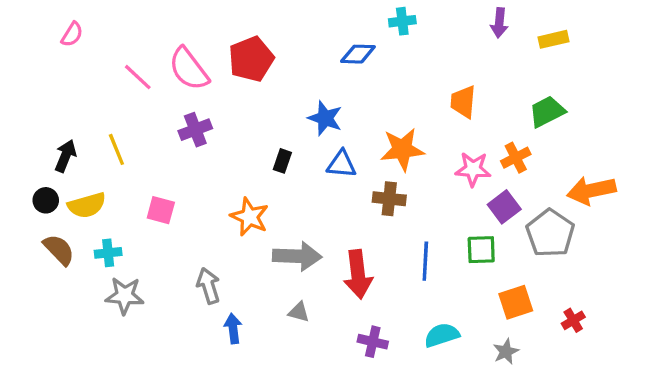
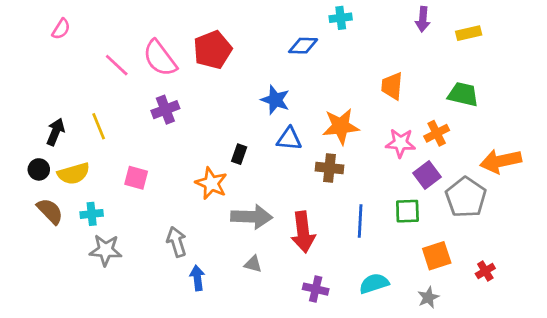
green trapezoid: (547, 112) -> (463, 94), turned 40
black rectangle: (282, 161) -> (239, 154), moved

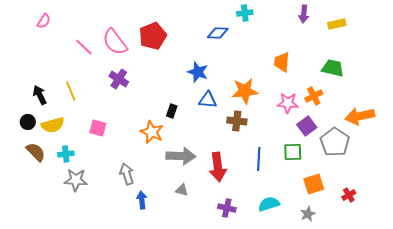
purple cross: (165, 110) -> (119, 79), turned -36
black arrow: (55, 132) -> (40, 95), turned -48

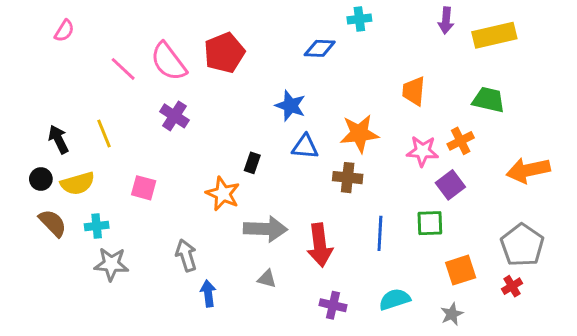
yellow rectangle: (337, 24) -> (494, 35), size x1.6
gray pentagon: (335, 142) -> (522, 245), moved

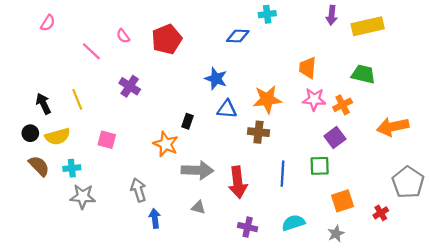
pink semicircle: (169, 62) -> (123, 36), moved, size x0.5
pink star: (422, 151) -> (314, 99), moved
gray pentagon: (522, 245) -> (408, 182), moved

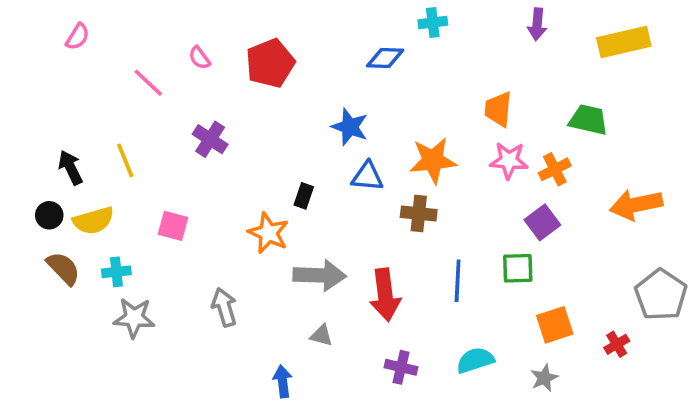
yellow rectangle: (368, 26) -> (624, 42), moved
blue arrow: (155, 218) -> (283, 381), moved

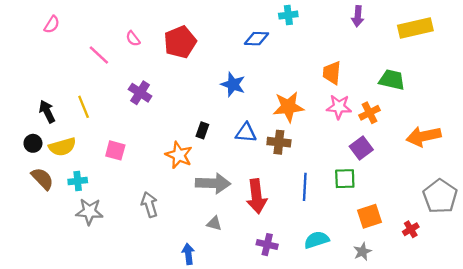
blue triangle: (367, 176) -> (246, 133), moved

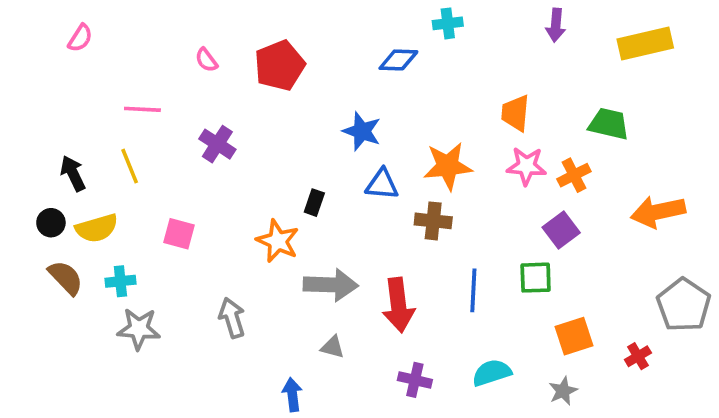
pink line: (99, 55) -> (142, 109), moved, turned -40
blue triangle: (246, 133) -> (382, 184), moved

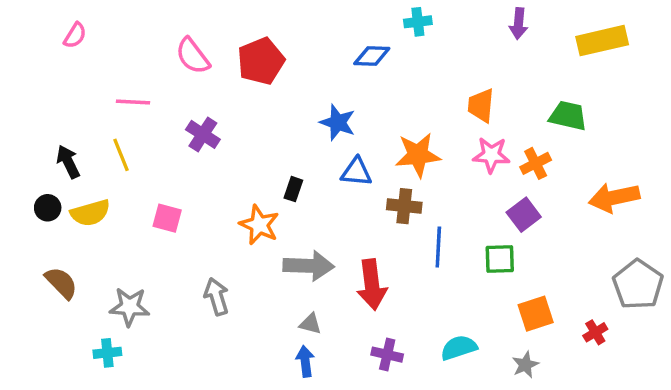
pink semicircle: (206, 60) -> (193, 56), size x1.6
brown semicircle: (66, 278) -> (61, 283), moved
cyan cross: (120, 281) -> (107, 353), moved
blue line: (473, 290) -> (438, 247), moved
blue arrow: (292, 395) -> (305, 361), moved

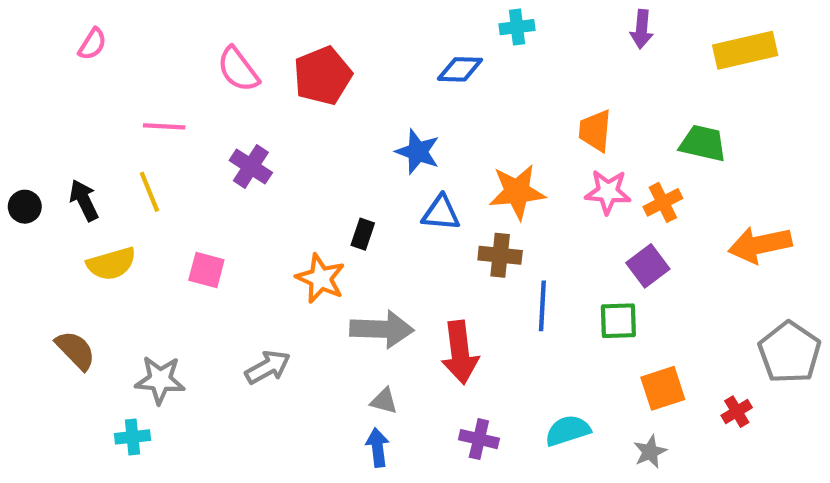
black circle: (48, 208) -> (25, 207), moved
gray arrow: (217, 297) -> (268, 367), turned 78

